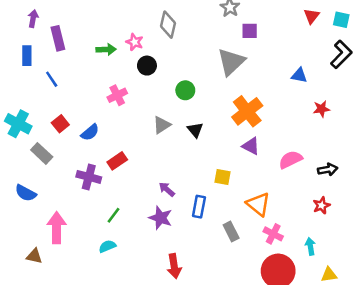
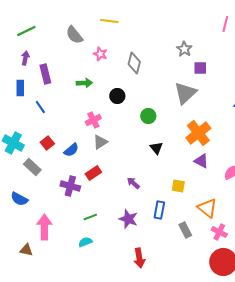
pink star: (135, 42) -> (100, 54), moved
gray triangle: (162, 125) -> (100, 142), moved
purple arrow: (167, 189) -> (133, 183), moved
green line: (114, 215) -> (90, 217), turned 32

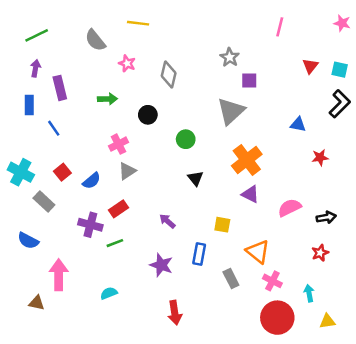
green line: (90, 217) -> (115, 243), moved

